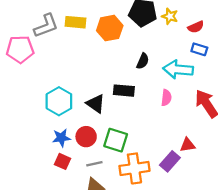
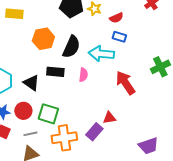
orange hexagon: (110, 28) -> (43, 39), moved
black semicircle: (143, 61) -> (71, 47), size x1.6
pink semicircle: (166, 98) -> (83, 75), moved

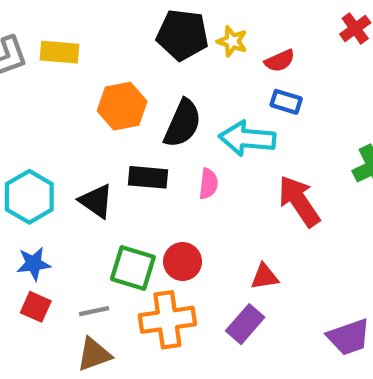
red circle: (23, 111) -> (183, 262), moved
purple rectangle: (94, 132) -> (245, 324), moved

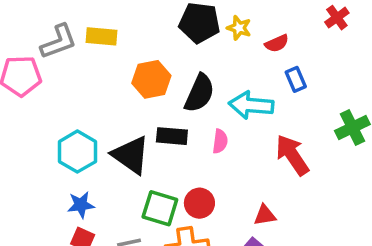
blue rectangle: (286, 102) -> (296, 79), moved, turned 50
black triangle: (96, 201) -> (131, 155), size x1.4

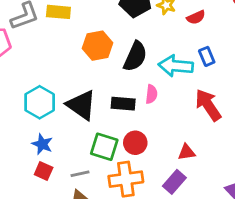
blue rectangle: (296, 79) -> (207, 56), moved
black rectangle: (172, 136) -> (123, 104), moved
blue star: (81, 205) -> (42, 144), turned 30

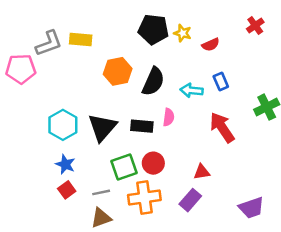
cyan arrow: (176, 66) -> (192, 90), size x0.7
black triangle: (81, 105) -> (102, 127), turned 36
green square: (104, 147) -> (124, 167), turned -36
red square: (44, 171) -> (67, 190), turned 30

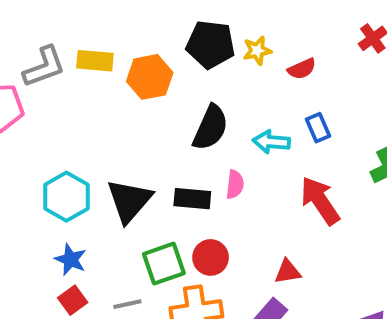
yellow star: (183, 33) -> (257, 51), turned -30
orange hexagon: (118, 71) -> (150, 77), moved

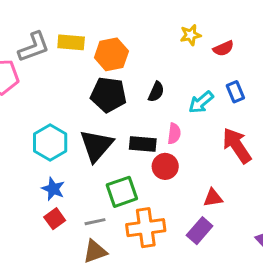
black pentagon: (211, 44) -> (108, 95), moved
black semicircle: (211, 128) -> (156, 92), size x0.6
cyan arrow: (271, 142) -> (201, 102), turned -45
red circle: (211, 257) -> (165, 166), moved

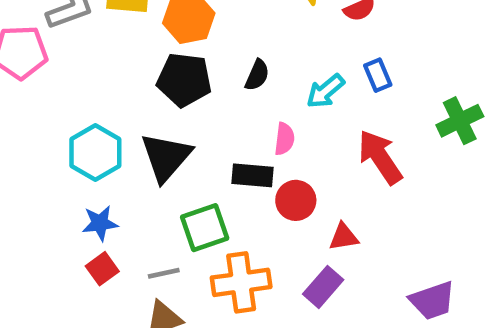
black rectangle: (143, 144) -> (253, 175), moved
red circle: (165, 166) -> (296, 200), moved
blue star: (53, 189) -> (100, 223), turned -30

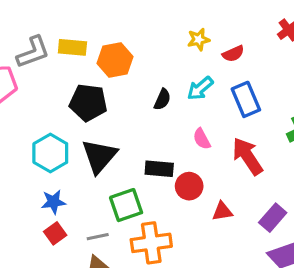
blue rectangle: (378, 75) -> (246, 99), size x1.5
black pentagon: (184, 80) -> (88, 103), moved
cyan arrow: (325, 91) -> (200, 88), moved
pink semicircle: (284, 139) -> (202, 139), moved, turned 145
purple rectangle: (323, 287) -> (273, 218), moved

